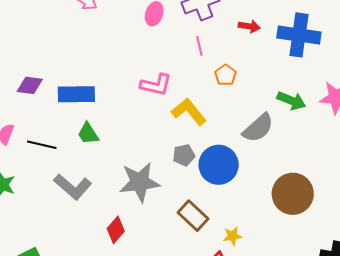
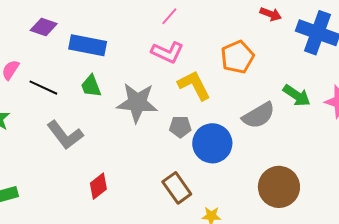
pink line: (199, 46) -> (169, 16), moved, turned 42
orange pentagon: (225, 75) -> (237, 57), size x1.5
gray star: (140, 182) -> (137, 103), moved

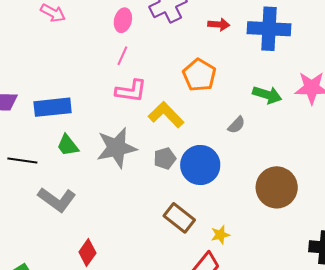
gray semicircle: (259, 115) -> (236, 125), size x0.6
red diamond: (98, 186) -> (87, 253), moved

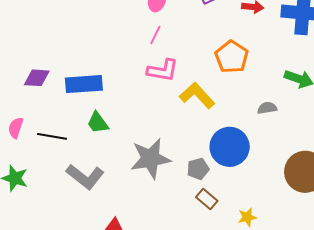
gray semicircle: (236, 125) -> (267, 108), turned -144
gray star: (117, 148) -> (150, 159), moved
gray pentagon: (165, 158) -> (198, 169), moved
brown rectangle: (179, 218) -> (207, 199), size x0.7

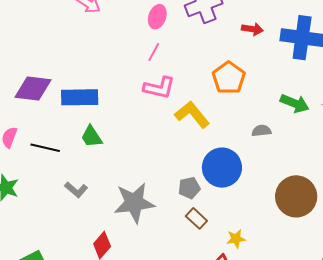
purple diamond: (37, 78) -> (33, 89), size x1.4
gray star: (150, 159) -> (134, 203), moved
gray L-shape: (85, 177) -> (76, 190), size x0.6

